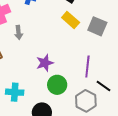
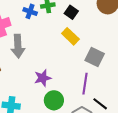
gray square: (97, 26) -> (95, 57), moved
gray arrow: (19, 32) -> (18, 46), size x1.6

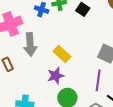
yellow rectangle: (70, 36) -> (62, 54), moved

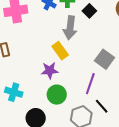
gray arrow: (30, 45) -> (70, 28), moved

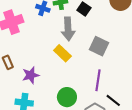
gray square: (104, 59) -> (99, 46), moved
purple star: (50, 70) -> (31, 75), moved

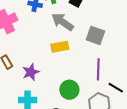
gray arrow: (68, 29) -> (63, 22), turned 135
yellow rectangle: (62, 53) -> (60, 47), turned -48

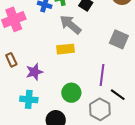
gray square: (95, 35) -> (119, 39), moved

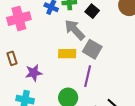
gray square: (119, 39) -> (92, 49), moved
purple line: (102, 75) -> (88, 76), moved

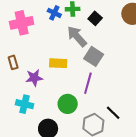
yellow rectangle: (67, 54) -> (58, 63), moved

